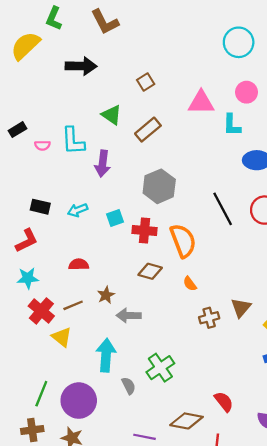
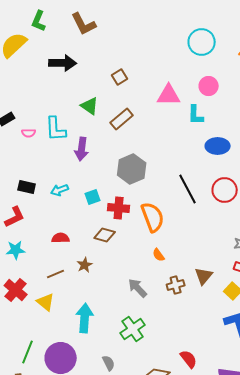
brown diamond: (150, 271) -> (105, 235), moved
red cross: (41, 311) -> (16, 290), moved
gray arrow: (129, 315) -> (138, 288), moved, turned 45
gray semicircle: (129, 386) -> (109, 363), moved

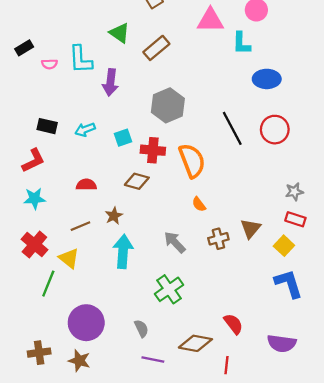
cyan arrow: (85, 318) -> (123, 251), moved
green line: (28, 352) -> (48, 284), moved

